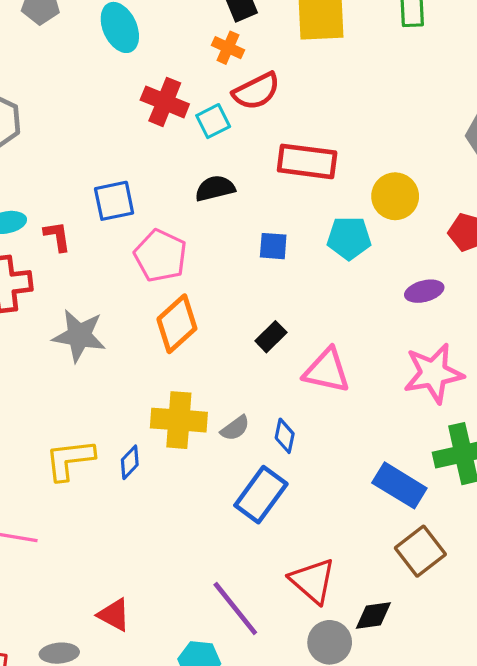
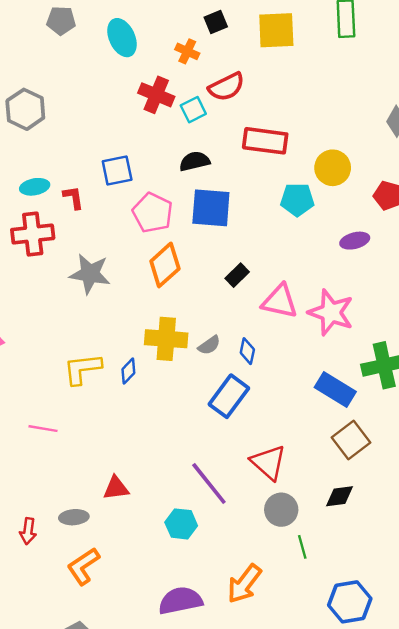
orange cross: (228, 48) -> (187, 51), moved
blue square: (273, 246) -> (211, 208), moved, size x1.8
pink star: (433, 373) -> (331, 312), moved, turned 30
red triangle: (114, 615) -> (116, 488), turned -36
black diamond: (373, 616) -> (339, 496), moved

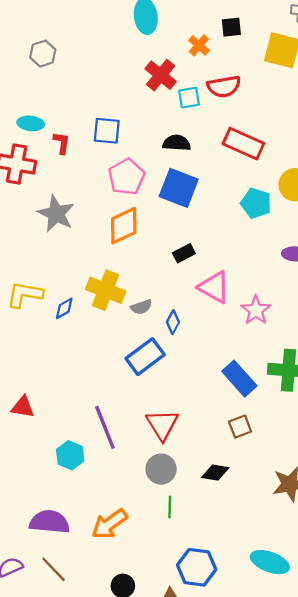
gray hexagon: (25, 109) -> (43, 54), size x0.7
pink star: (331, 312) -> (256, 310), size x0.7
brown square: (351, 440) -> (240, 427), size x0.7

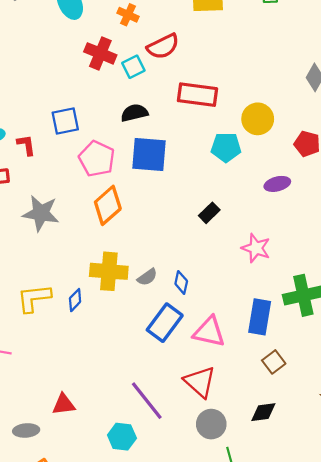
black rectangle: (184, 253) -> (209, 213), moved
pink triangle: (214, 287) -> (209, 332), moved
blue rectangle: (239, 379) -> (260, 317), turned 68

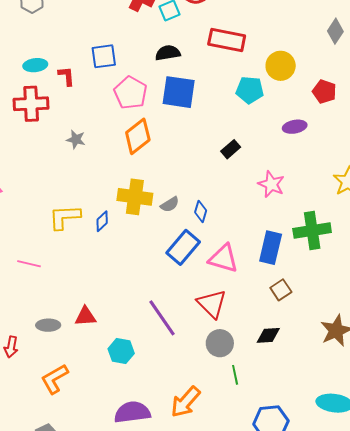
gray star: (41, 213) -> (76, 139), size x0.6
gray ellipse: (26, 430) -> (48, 325), moved
cyan hexagon: (122, 437) -> (121, 351), moved

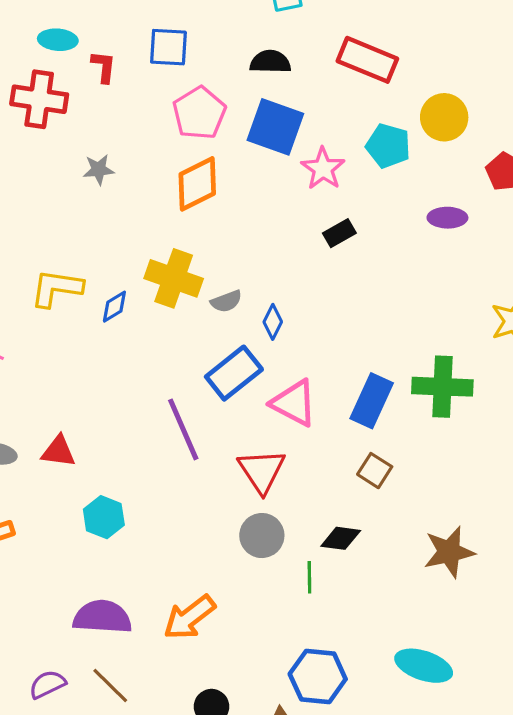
gray star: (76, 139) -> (99, 170), turned -30
pink star: (271, 184) -> (323, 169), moved
brown square: (281, 290) -> (375, 471), turned -35
purple line: (162, 318) -> (183, 429), moved
green line: (235, 375) -> (309, 577), moved

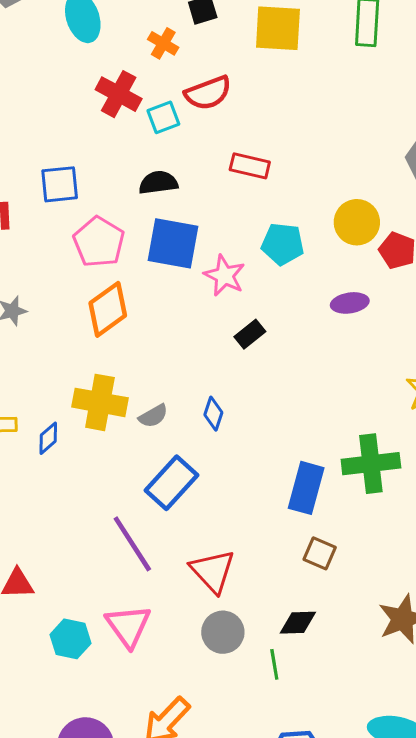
red rectangle: (367, 60) -> (250, 166), size x0.7
yellow circle: (444, 117) -> (357, 222), moved
blue diamond: (273, 322) -> (213, 414), moved
pink triangle: (294, 403) -> (128, 626), moved, turned 36

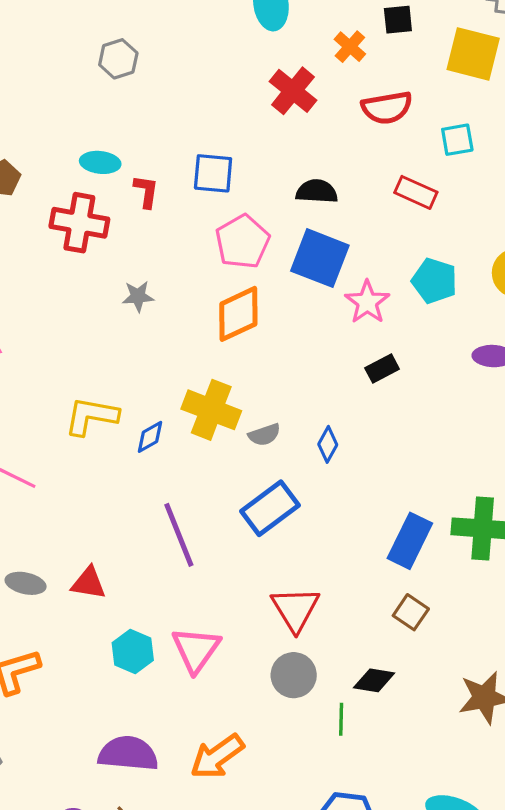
cyan square: (163, 117) -> (457, 140), moved
purple line: (132, 544) -> (179, 535), moved

